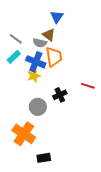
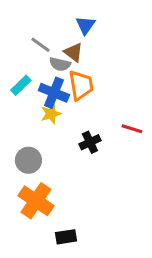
gray line: (16, 39) -> (40, 45), moved
gray circle: (38, 107) -> (28, 160), moved

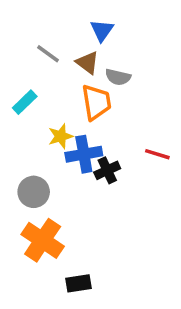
gray semicircle: (60, 64) -> (118, 77), moved
blue cross: (54, 93) -> (84, 154), moved, turned -32

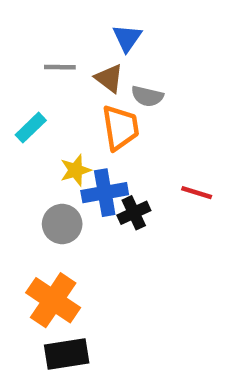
gray line: (48, 54) -> (60, 67), turned -35
gray circle: (34, 192) -> (62, 224), moved
black rectangle: (78, 283) -> (67, 354), moved, size x1.4

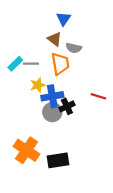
gray line: (60, 67) -> (31, 64), moved
gray circle: (62, 224) -> (52, 112), moved
black rectangle: (67, 354) -> (58, 160), moved

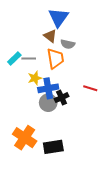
blue triangle: (64, 19) -> (58, 17), size x1.5

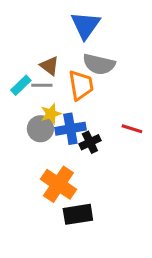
brown triangle: (50, 36) -> (49, 66), moved
gray semicircle: (68, 44) -> (99, 64), size x1.5
gray circle: (48, 103) -> (40, 129), moved
orange cross: (25, 138) -> (58, 184), moved

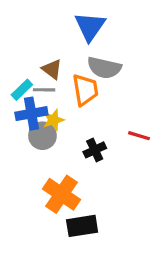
blue cross: (70, 129) -> (31, 114), moved

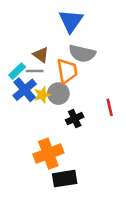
blue cross: (31, 114) -> (25, 90), turned -30
gray circle: (42, 136) -> (58, 94), moved
red line: (139, 136) -> (110, 107), turned 60
orange cross: (61, 194) -> (48, 154), turned 36

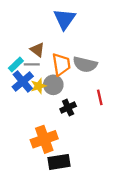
gray semicircle: (82, 54) -> (85, 64), moved

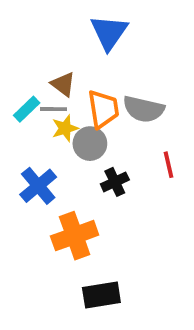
blue cross: (23, 81) -> (38, 186), moved
yellow star: (39, 86) -> (65, 128), moved
black rectangle: (59, 162) -> (101, 295), moved

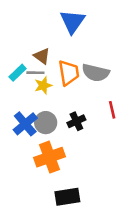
gray circle: (90, 144) -> (46, 123), moved

